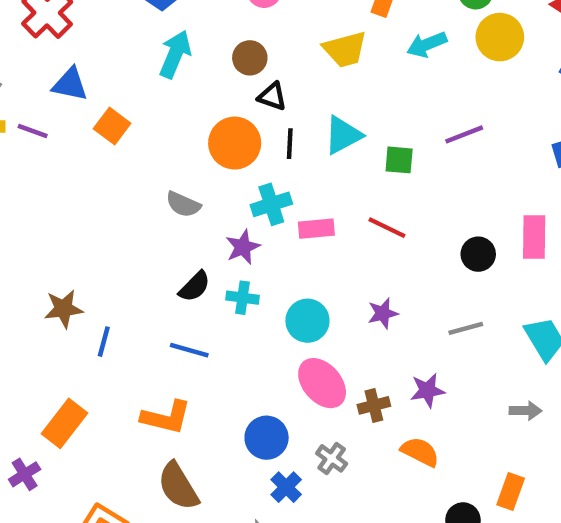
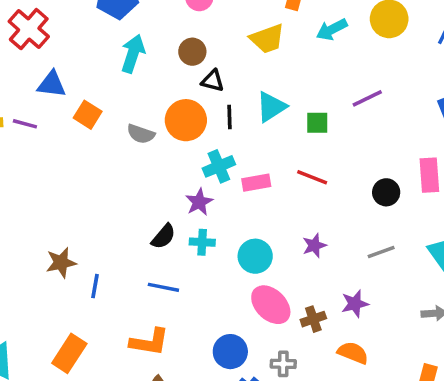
gray semicircle: (183, 204) -> (141, 134), moved
gray cross: (332, 458) -> (283, 364), turned -30

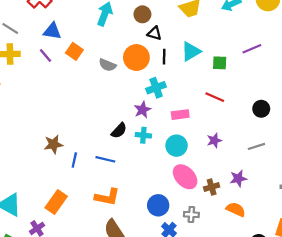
purple line: (25, 124) -> (45, 55), moved, turned 32
pink rectangle: (256, 183) -> (180, 115), moved
blue line: (163, 287) -> (105, 159), moved

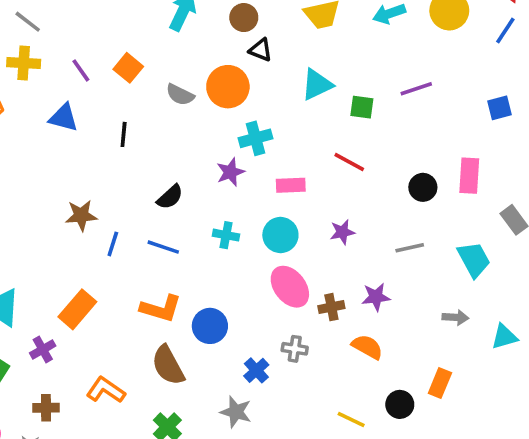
blue triangle: (52, 31) -> (64, 118), moved
black line: (164, 57) -> (124, 134), moved
black semicircle: (119, 131) -> (170, 197), moved
cyan cross: (143, 135) -> (226, 235), moved
blue circle: (158, 205) -> (210, 326), moved

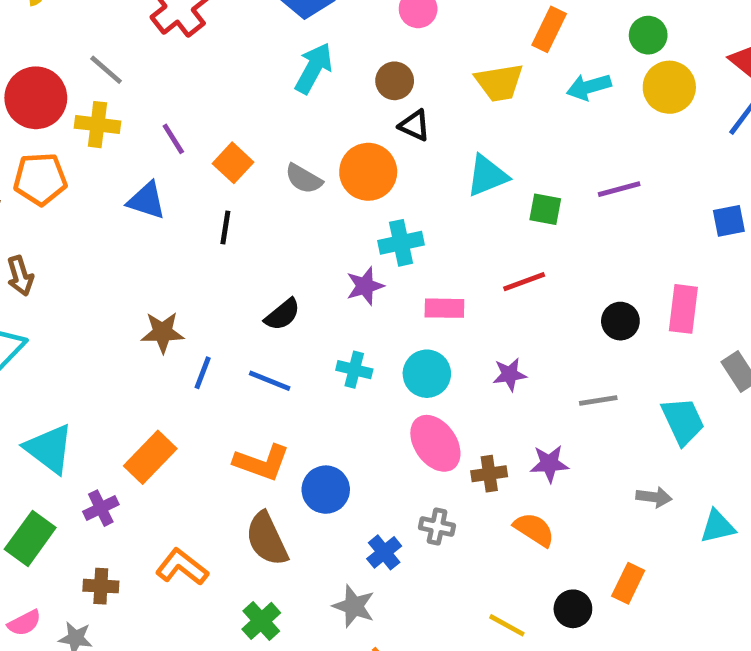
orange square: (128, 68) -> (233, 163), moved
red line: (349, 162) -> (524, 282), turned -52

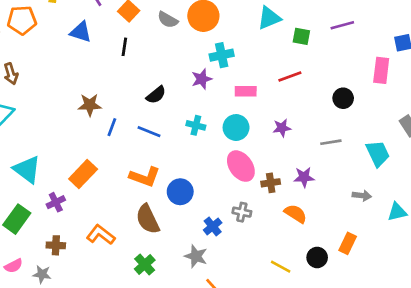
pink rectangle: (683, 309) -> (381, 70), moved

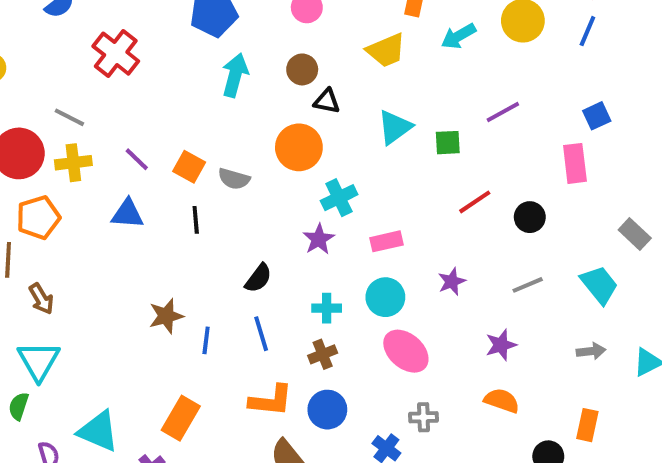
gray semicircle: (168, 20) -> (234, 179), moved
red line: (290, 76) -> (475, 202), moved
blue line: (149, 132) -> (261, 334), turned 65
brown cross: (271, 183) -> (323, 354), moved

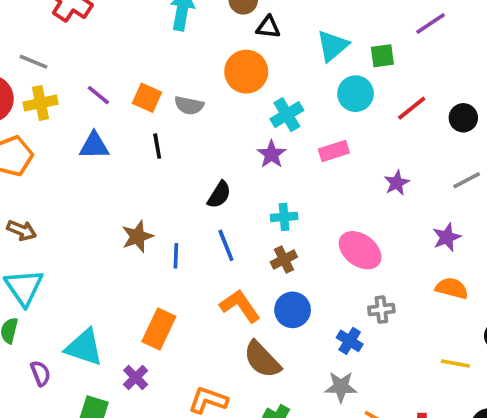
cyan circle: (385, 297) -> (356, 94), moved
brown arrow: (41, 299) -> (22, 230), turned -32
orange L-shape: (271, 400) -> (240, 306), turned -126

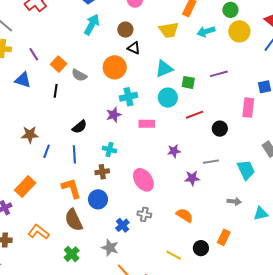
purple star: (447, 237) -> (192, 178), moved

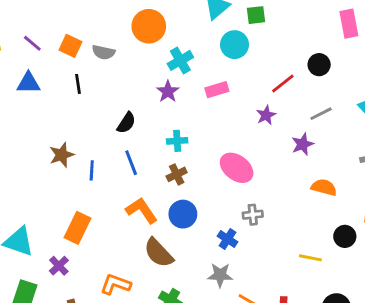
red line: (195, 115) -> (283, 83), moved
orange semicircle: (185, 215) -> (324, 187), moved

